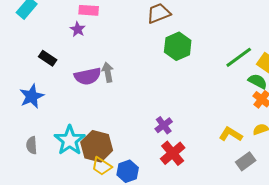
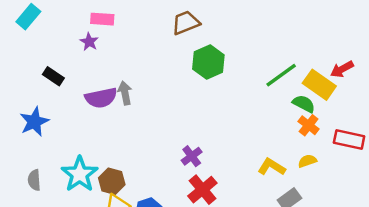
brown hexagon: (97, 146) -> (112, 181), size x0.7

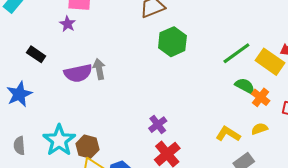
green semicircle: (304, 104) -> (245, 86), moved

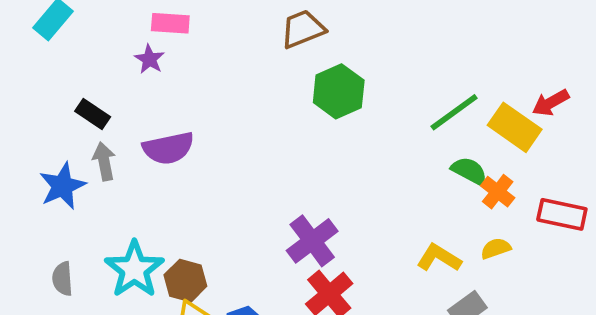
gray arrow: (99, 69) -> (104, 161), moved
purple cross: (158, 125) -> (312, 241), size x1.5

